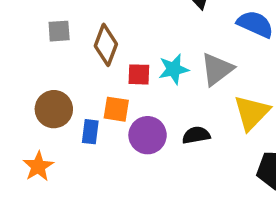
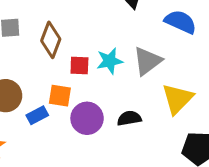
blue rectangle: (90, 132) -> (37, 115), turned 55

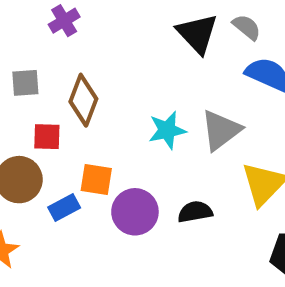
red square: (79, 65) -> (47, 137), moved

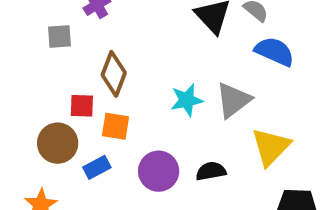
gray square: (25, 83) -> (59, 37), moved
orange square: (96, 180) -> (116, 126), moved

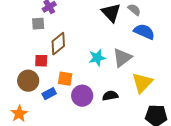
gray square: (59, 37) -> (38, 24), moved
brown diamond: (114, 74) -> (58, 44), turned 30
orange square: (116, 126) -> (65, 79), moved

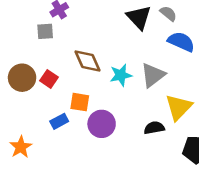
brown diamond: (58, 44) -> (87, 61), moved, turned -75
red square: (41, 61) -> (49, 79), turned 32
brown circle: (28, 81) -> (22, 78), moved
black semicircle: (110, 96) -> (154, 128), moved

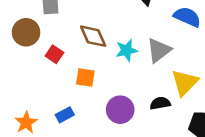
brown circle: (22, 78) -> (26, 32), moved
blue rectangle: (59, 121) -> (65, 115), moved
purple circle: (102, 124) -> (120, 110), moved

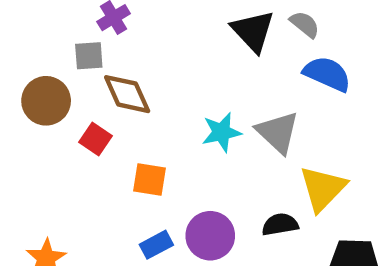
brown diamond: (93, 36) -> (127, 94), moved
gray triangle: (159, 50) -> (278, 132), turned -40
blue rectangle: (65, 115) -> (156, 245), moved

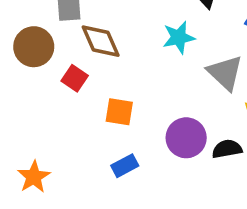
cyan star: (222, 132) -> (179, 37), moved
purple circle: (210, 236) -> (186, 138), moved

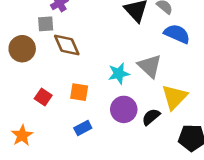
cyan star: (179, 37) -> (119, 73), moved
red square: (75, 78) -> (43, 97), moved
black semicircle: (227, 149) -> (151, 117), turned -30

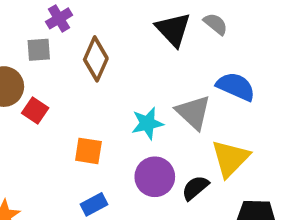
blue semicircle: (177, 34) -> (236, 87), moved
brown diamond: (67, 45) -> (96, 59), moved, turned 48
red square: (43, 97) -> (35, 110), moved

